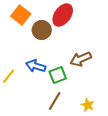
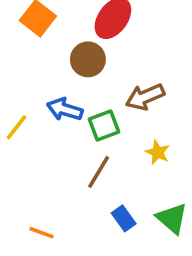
brown circle: (42, 30) -> (88, 59), moved
yellow star: (88, 105) -> (158, 152), moved

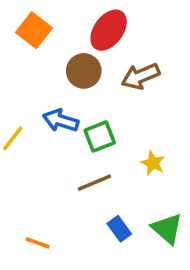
brown arrow: (145, 97) -> (140, 76), moved
brown line: (99, 172) -> (94, 183), turned 36

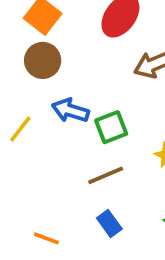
brown circle: (84, 71) -> (43, 60), moved
blue rectangle: (119, 229) -> (109, 224), moved

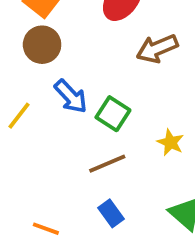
blue arrow: (70, 110) -> (71, 96), turned -150
green square: (111, 127) -> (113, 114), turned -36

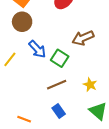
brown arrow: (157, 49) -> (83, 38), moved
yellow star: (170, 142) -> (90, 85), moved

